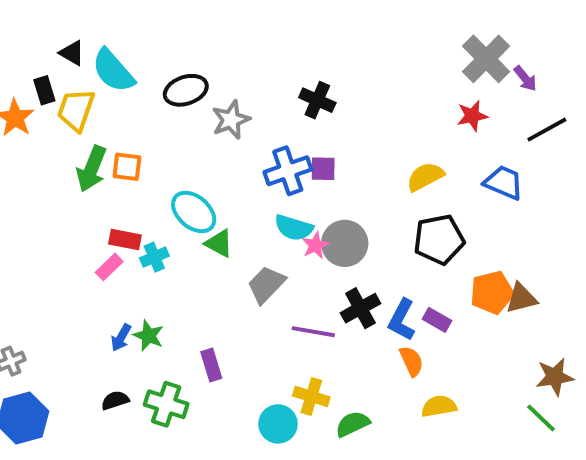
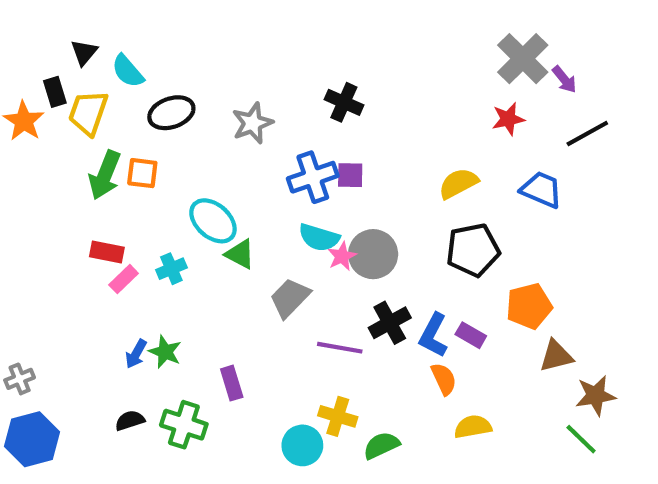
black triangle: (72, 53) -> (84, 52), turned 40
cyan semicircle: (113, 71) -> (128, 71), size x0.7
black ellipse: (186, 90) -> (171, 113), moved
red rectangle: (125, 239) -> (107, 252), moved
brown triangle: (521, 298) -> (556, 356), moved

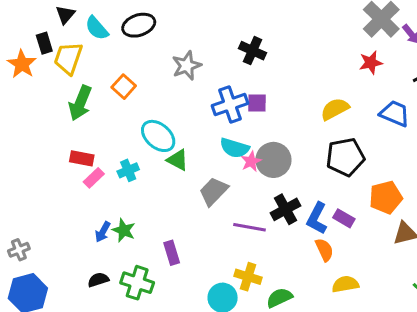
black ellipse: (171, 113) -> (139, 25), moved
orange square: (142, 173) -> (124, 87), moved, turned 35

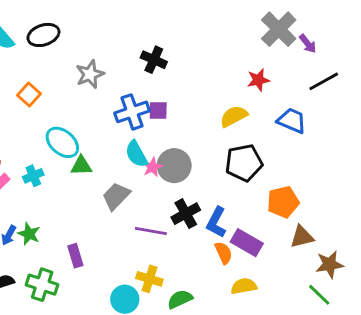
red star: (371, 63) -> (258, 80), moved
cyan semicircle: (235, 148) -> (136, 154), turned 44
green triangle: (178, 160) -> (81, 166), turned -30
purple rectangle: (344, 218) -> (247, 243), moved, size x1.5

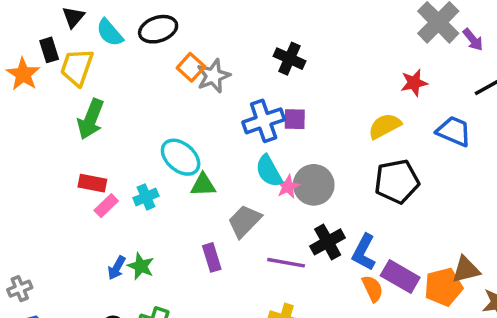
orange square: (29, 95) -> (191, 67), moved
orange pentagon: (283, 202) -> (443, 287), moved
purple rectangle: (75, 256) -> (212, 257), moved

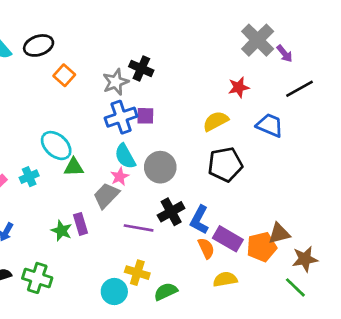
gray star: (213, 76) -> (116, 82), moved
pink star: (288, 187) -> (120, 177), moved
green star: (141, 266) -> (62, 231), moved

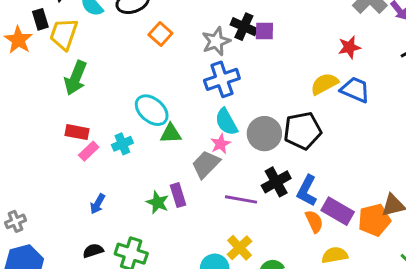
purple square: (145, 116) -> (264, 31), moved
blue trapezoid: (270, 125) -> (355, 90), moved
black pentagon: (225, 164) -> (302, 131), moved
yellow cross: (137, 273) -> (240, 248), turned 30

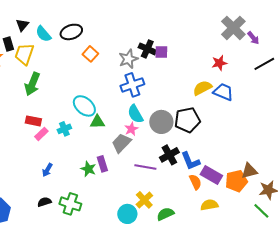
blue L-shape: (307, 191) -> (190, 161), turned -50

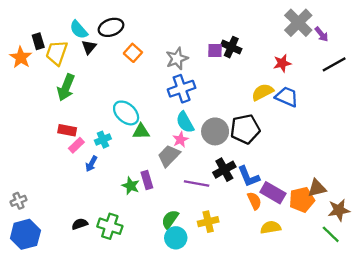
black triangle: (22, 25) -> (89, 47), moved
black cross: (147, 49) -> (231, 47), moved
blue arrow: (47, 170) -> (91, 164), moved
yellow cross: (144, 200) -> (208, 222), moved, turned 30
green semicircle: (165, 214) -> (170, 219), moved, turned -30

